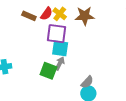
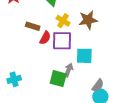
red semicircle: (47, 14) -> (45, 38), moved
cyan square: (60, 48) -> (84, 56), moved

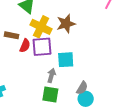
yellow cross: (63, 21) -> (41, 27), size x1.5
green square: (58, 79) -> (50, 94), moved

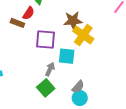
yellow cross: (41, 27) -> (83, 35), moved
red semicircle: (25, 46) -> (29, 13), moved
green square: (50, 94) -> (46, 88), turned 30

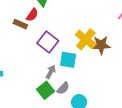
brown star: (73, 21) -> (101, 45), moved
purple square: (46, 39) -> (48, 42), turned 30
gray semicircle: (78, 87) -> (63, 88), moved

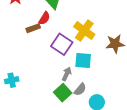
brown rectangle: (20, 24) -> (33, 28), turned -40
yellow cross: (86, 39) -> (84, 31), moved

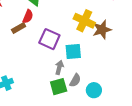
yellow cross: (84, 31) -> (84, 21), moved
green square: (63, 93) -> (59, 87), turned 36

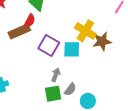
brown rectangle: (19, 28) -> (19, 31), size x1.5
cyan square: (73, 51) -> (72, 49), moved

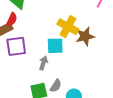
purple square: (49, 45) -> (16, 46), moved, turned -35
gray arrow: (56, 75) -> (43, 63), moved

